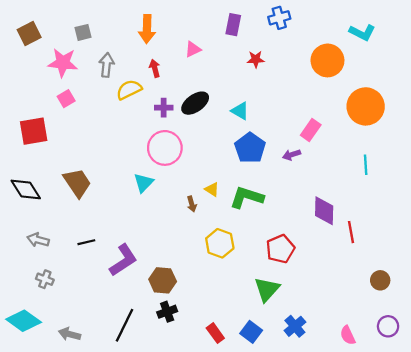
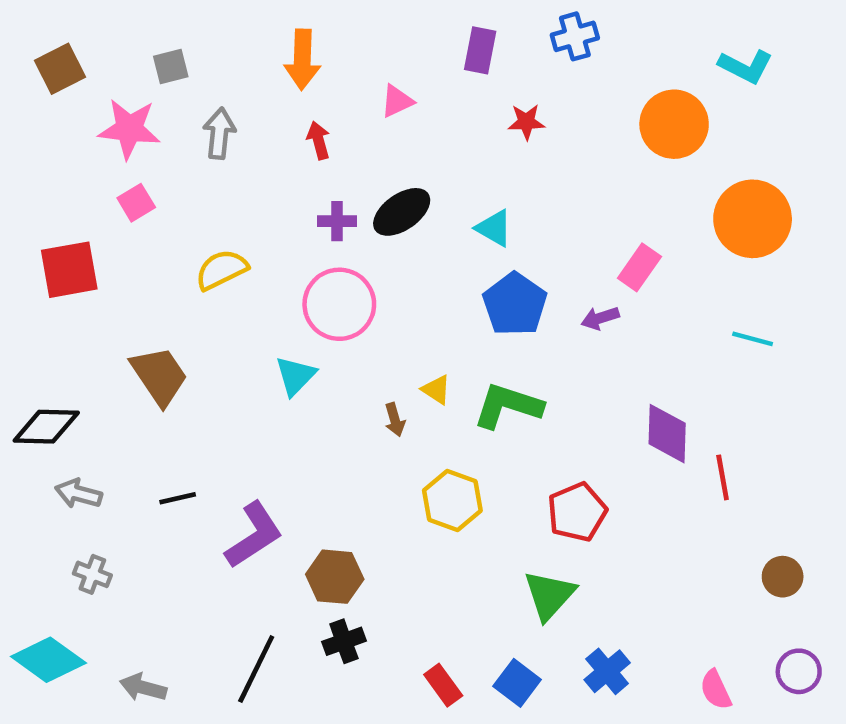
yellow semicircle: (129, 90) -> (222, 270), moved
cyan line: (366, 165) -> (753, 339), turned -72
black diamond: (26, 189) -> (46, 427), moved, turned -56

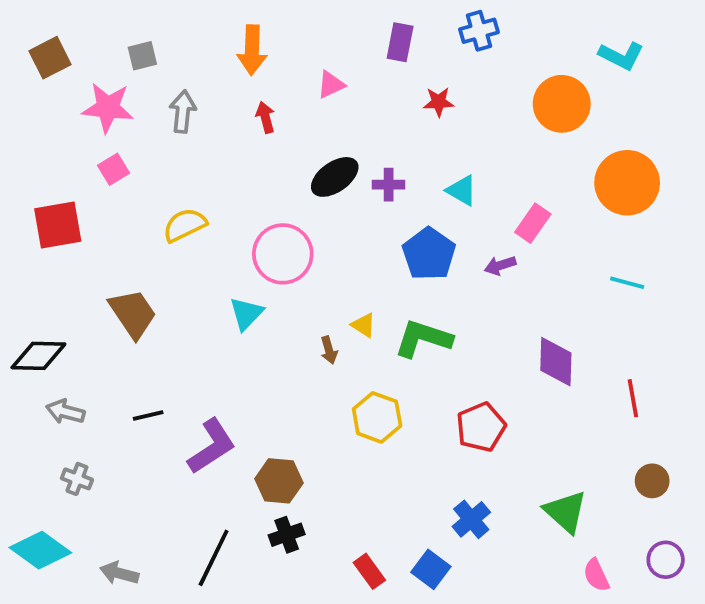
purple cross: (337, 221) -> (389, 185), moved
cyan triangle: (494, 228) -> (462, 190), moved
red line: (723, 477) -> (633, 398), moved
green triangle: (549, 595) -> (566, 512), moved, turned -30
blue cross: (607, 671) -> (471, 519), moved

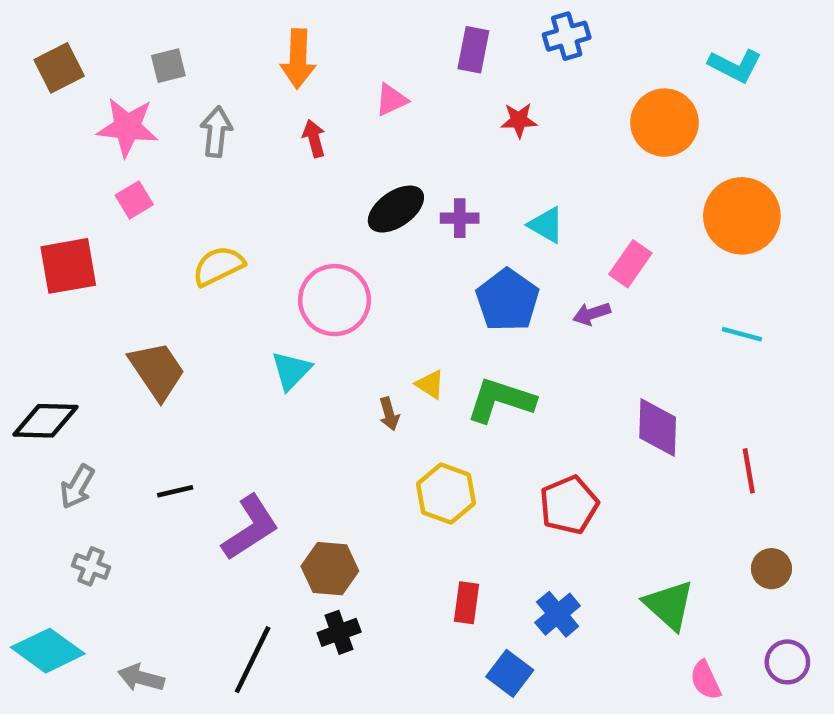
gray arrow: (65, 412) -> (77, 487), turned -75
red rectangle: (369, 571) -> (467, 603), moved, turned 44

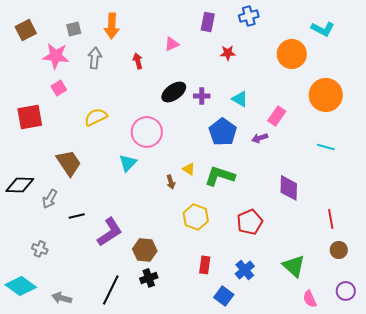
orange arrow: (298, 59) -> (112, 26), moved
red line: (749, 471) -> (331, 219), moved
gray arrow: (77, 487) -> (50, 199), moved

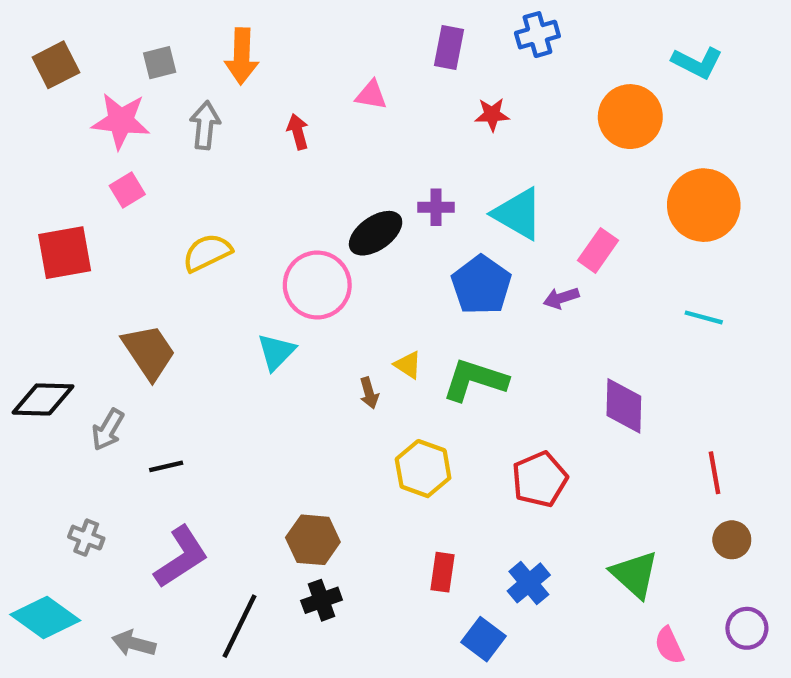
pink triangle: (172, 44) -> (371, 95), turned 35
black ellipse: (174, 92) -> (376, 233), moved
cyan triangle: (240, 99) -> (518, 214), size x1.5
purple L-shape: (110, 232) -> (181, 557), moved

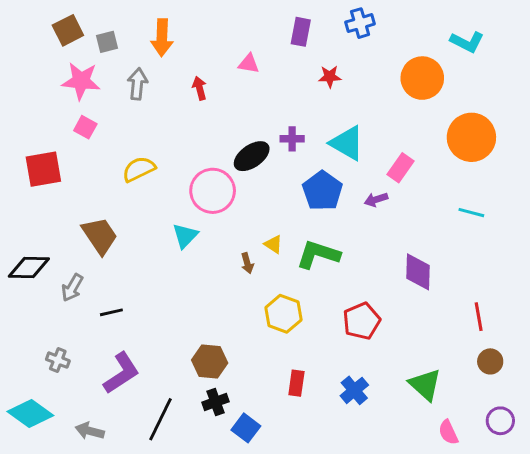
brown square: (56, 65) -> (68, 30), moved
pink square: (127, 190) -> (85, 127), turned -30
blue square: (483, 639) -> (246, 428), moved

